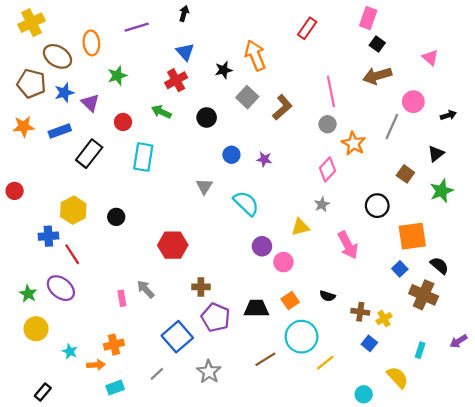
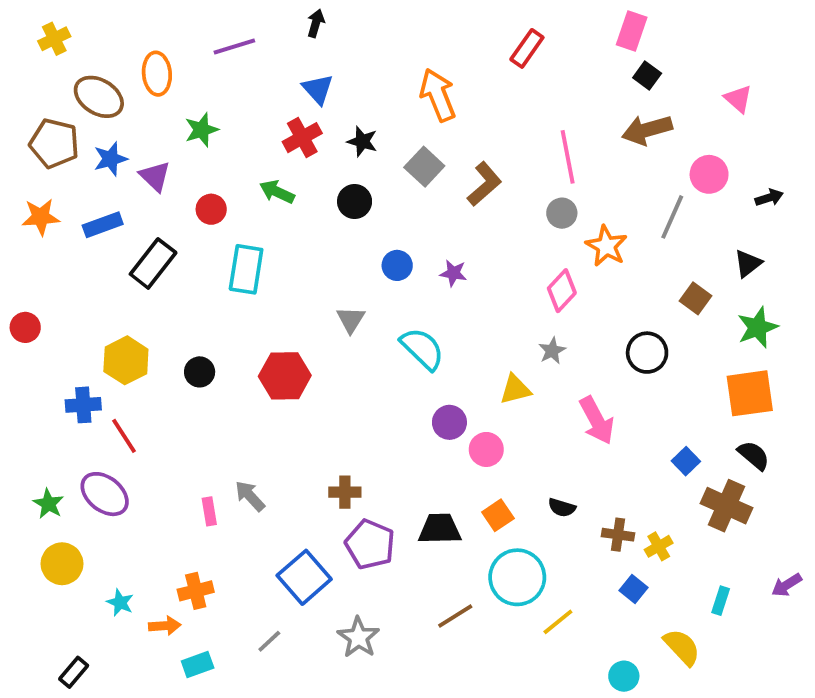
yellow cross: (31, 23) -> (54, 39), size x0.7
black star: (224, 70) -> (362, 141), moved, turned 30
orange square: (412, 236) -> (750, 393), moved
red hexagon: (173, 245) -> (285, 376), moved

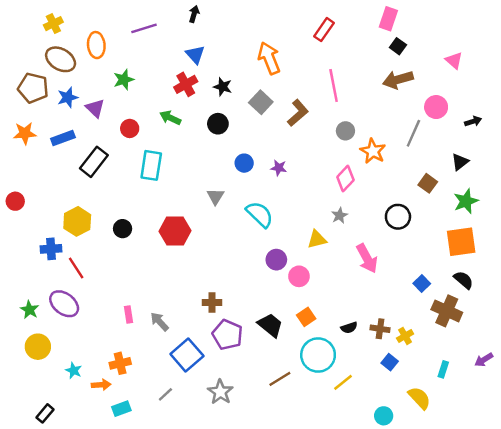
yellow cross: (54, 39) -> (53, 24), moved
pink line: (568, 157) -> (334, 86), moved
gray arrow: (250, 496) -> (159, 322), moved
black semicircle: (562, 508) -> (349, 328), moved, turned -35
black trapezoid: (440, 529) -> (270, 325), turned 40

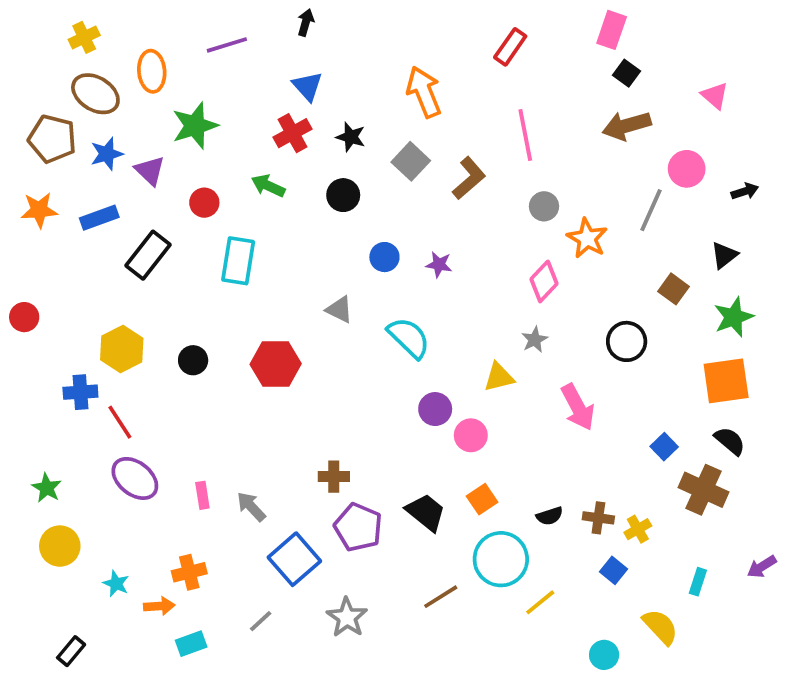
green star: (124, 80) -> (195, 126), size x1.4
gray triangle: (216, 196) -> (339, 310), turned -36
purple ellipse: (64, 304) -> (135, 478), moved

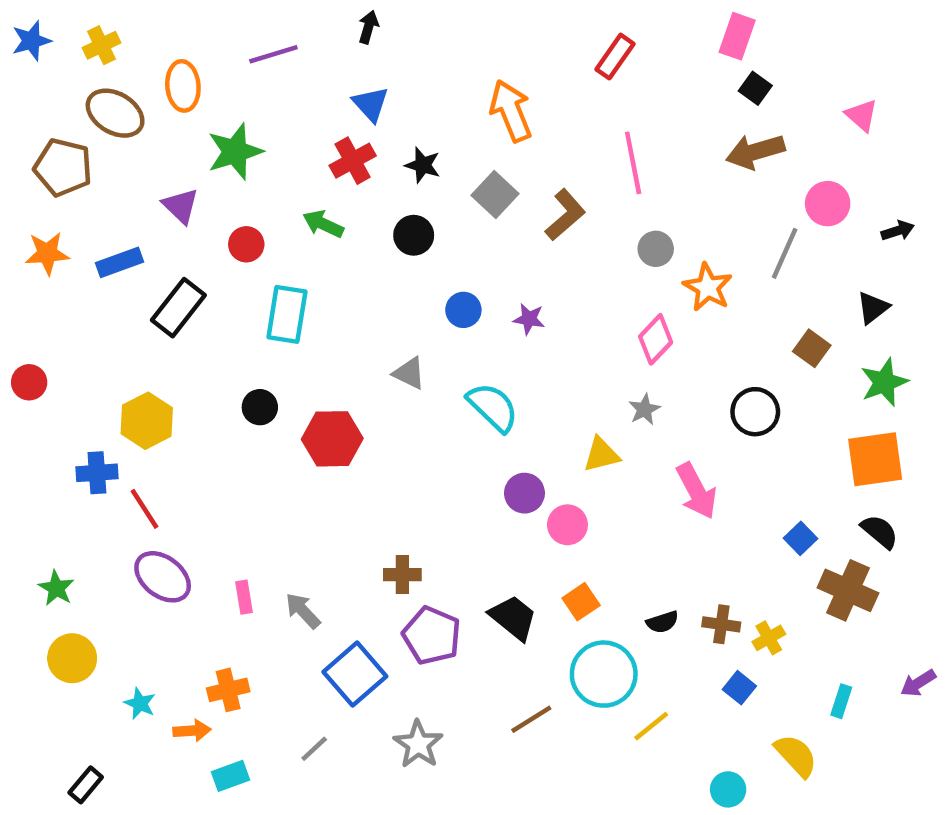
blue star: (107, 154) -> (31, 41), moved
black circle: (193, 360) -> (260, 407), moved

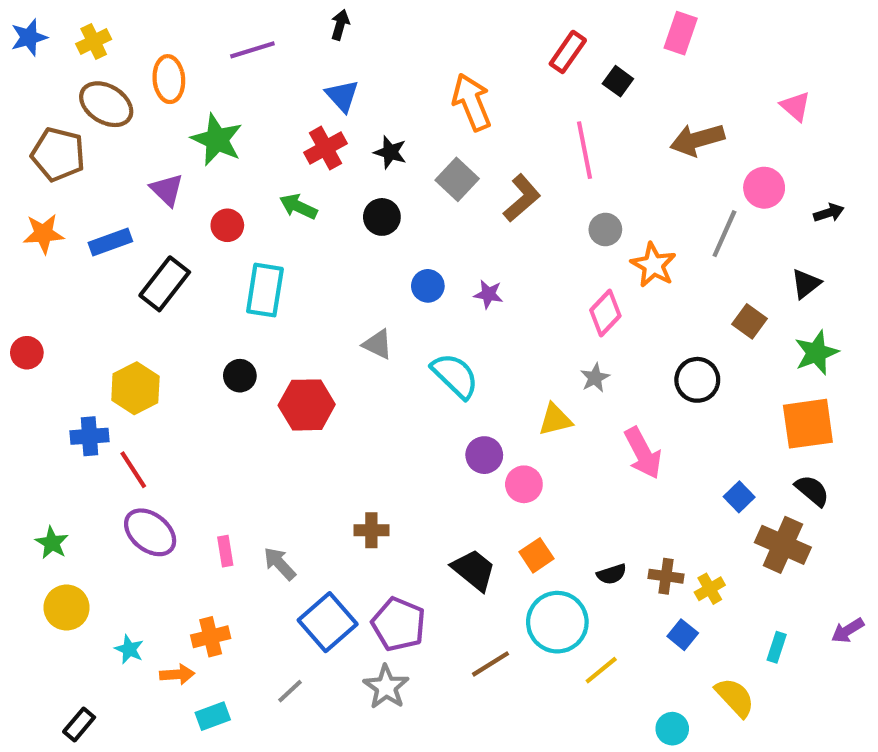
black square: (755, 88) -> (618, 81), moved
green star: (235, 152) -> (217, 140), turned -30
purple pentagon: (432, 636) -> (399, 624), moved

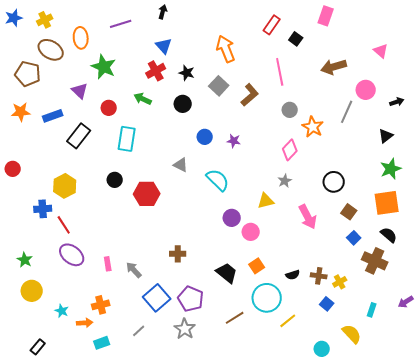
brown square: (749, 321) -> (349, 212), moved

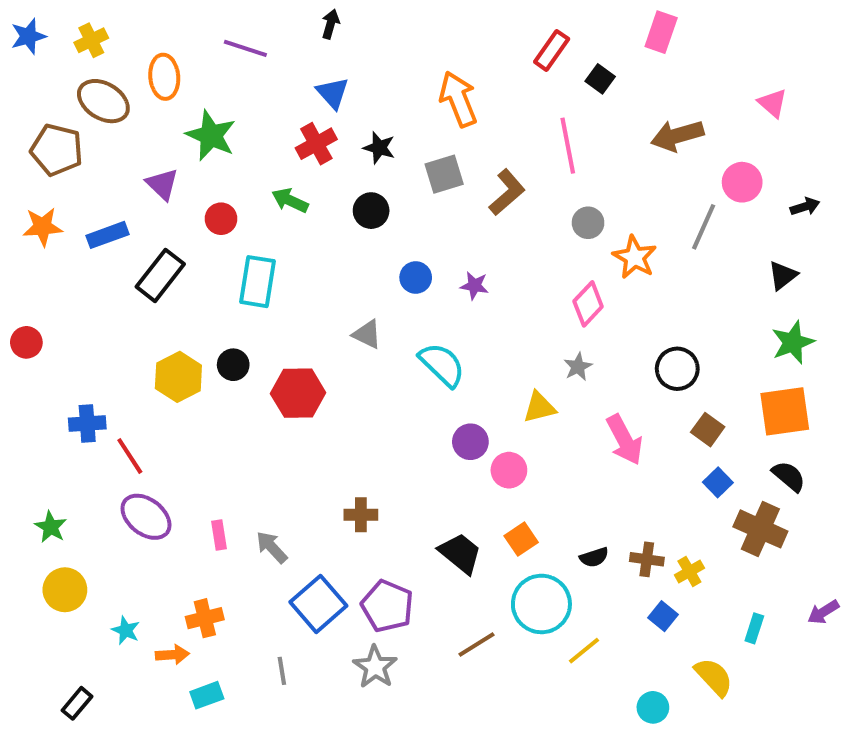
purple line: (121, 24) -> (245, 48), turned 35
gray square: (219, 86) -> (444, 174), turned 30
yellow hexagon: (65, 186) -> (178, 377), moved
gray line: (139, 331) -> (282, 671), turned -56

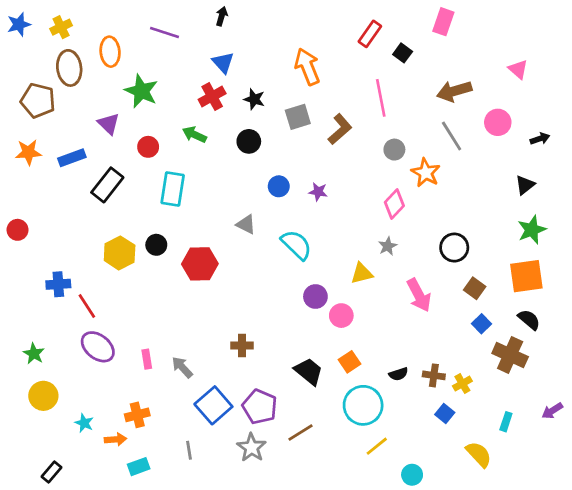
brown ellipse: (103, 101) -> (69, 68), turned 52
gray line: (704, 227) -> (452, 136), moved, turned -56
brown line: (477, 645) -> (301, 433), moved
yellow line: (584, 651) -> (377, 446), moved
cyan circle: (653, 707) -> (412, 475), moved

